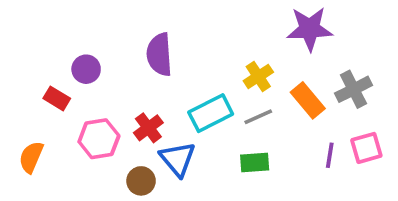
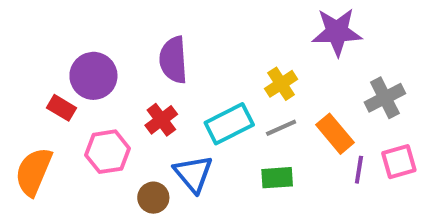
purple circle: (86, 69) -> (93, 76), size x1.5
orange rectangle: (308, 100) -> (335, 134), moved
red cross: (148, 128) -> (161, 120), moved
orange semicircle: (31, 157) -> (34, 172), size x1.4

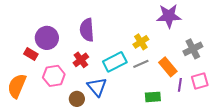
green rectangle: (277, 178) -> (153, 97), moved

